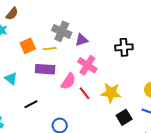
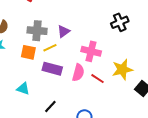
gray cross: (62, 31) -> (37, 31), moved
purple triangle: (82, 40) -> (63, 31), moved
orange square: (28, 46) -> (28, 52), turned -35
purple rectangle: (45, 69) -> (52, 69), turned 30

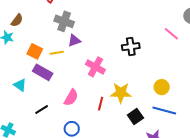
gray cross: (37, 31) -> (64, 21), moved
purple rectangle: (52, 69) -> (43, 72), moved
pink semicircle: (78, 73) -> (71, 98), moved
red line: (97, 79) -> (101, 104), moved, turned 56

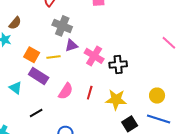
black cross: (131, 47) -> (118, 65), moved
pink cross: (95, 67) -> (94, 56), moved
pink semicircle: (71, 98) -> (66, 91), moved
red line: (101, 104) -> (90, 93), moved

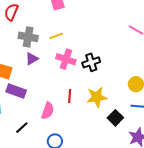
purple triangle: (71, 45) -> (32, 59), moved
yellow line: (54, 57) -> (56, 36), moved
pink semicircle: (66, 91) -> (48, 111), moved

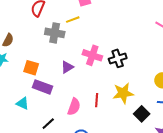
yellow line: (56, 36) -> (73, 20), moved
purple triangle: (32, 59) -> (67, 67), moved
red line: (70, 96) -> (97, 100), moved

